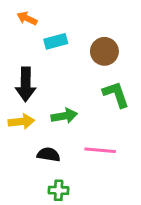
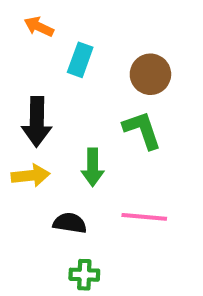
cyan rectangle: (56, 41) -> (80, 60), turned -55
green L-shape: (116, 94) -> (142, 130), moved
green arrow: (64, 116) -> (93, 167), turned 100

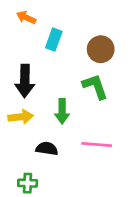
green cross: (84, 275) -> (28, 183), moved

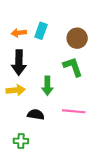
orange arrow: (26, 17) -> (19, 33), moved, turned -32

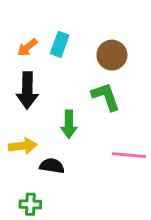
orange arrow: (19, 33) -> (27, 47), turned -32
yellow arrow: (16, 90) -> (23, 146), moved
pink line: (74, 111) -> (129, 155), moved

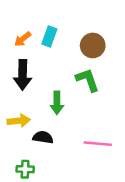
pink line: (129, 155) -> (98, 144), moved

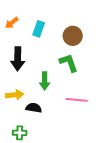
orange arrow: (23, 39) -> (12, 23), moved
pink line: (98, 144) -> (77, 100), moved

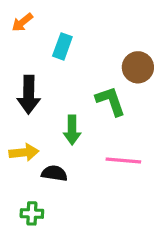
orange arrow: (12, 23) -> (22, 22), moved
brown circle: (73, 36) -> (138, 67), moved

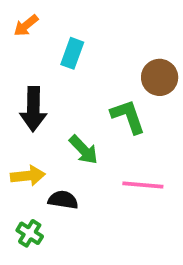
green arrow: (72, 130) -> (83, 150), turned -44
green cross: (32, 213) -> (30, 233), moved, turned 30

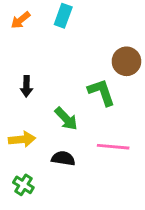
cyan rectangle: (72, 53) -> (63, 16), moved
black arrow: (33, 109) -> (26, 86), size x0.6
black semicircle: (63, 200) -> (63, 158), moved

